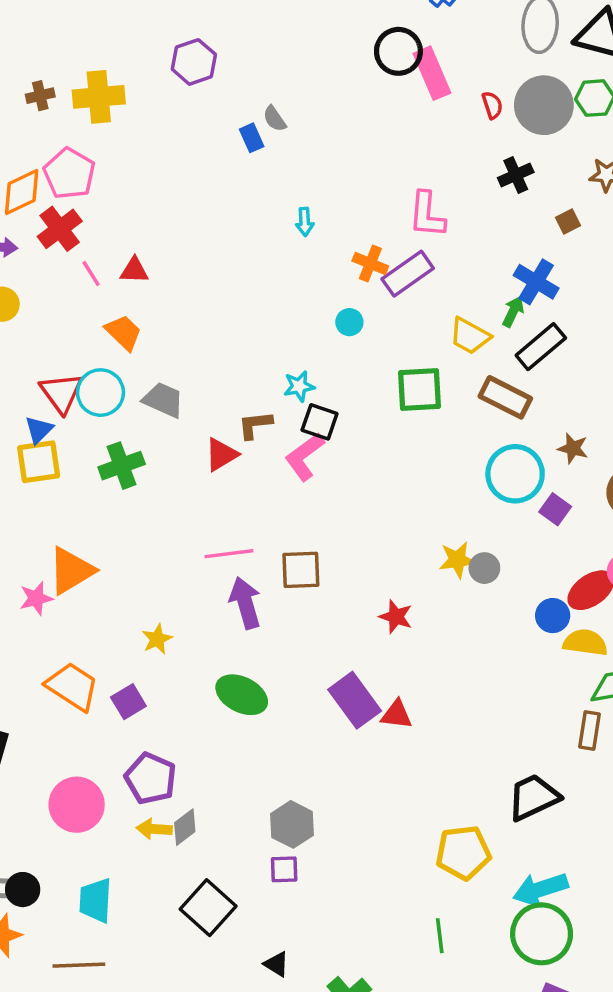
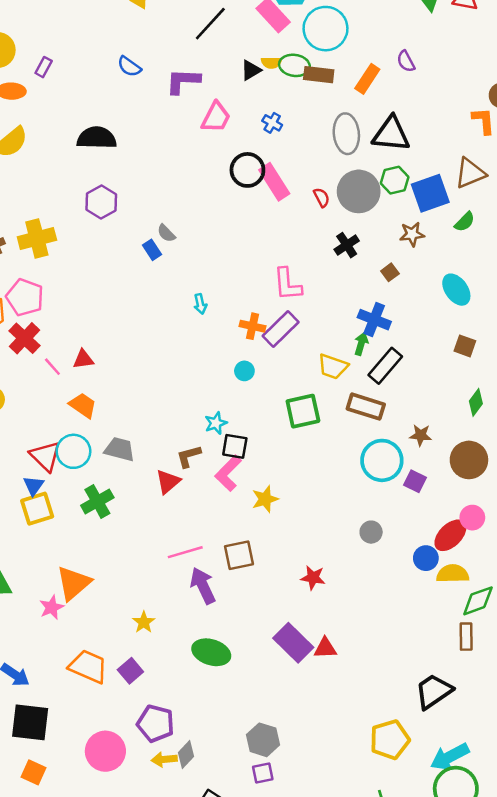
yellow star: (457, 560) -> (265, 499), moved

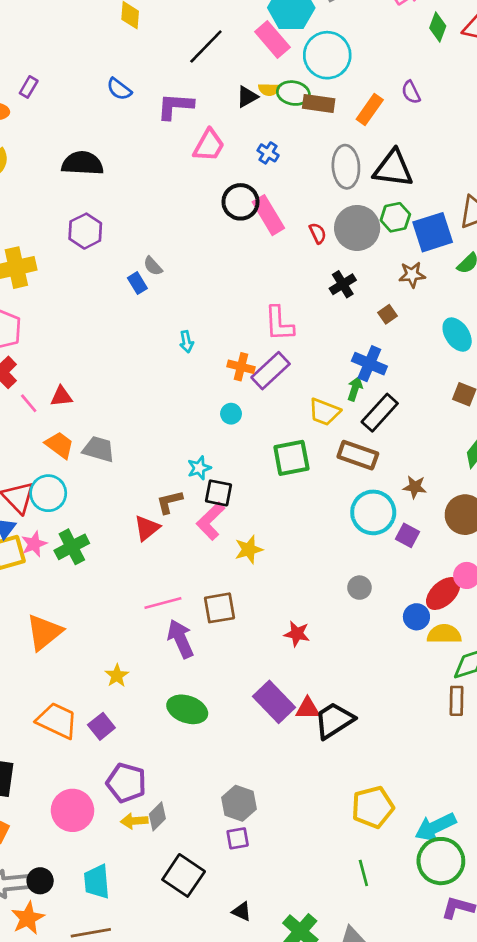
gray trapezoid: (120, 449) -> (99, 449), moved
pink star: (52, 607) -> (34, 544), moved
black trapezoid: (434, 691) -> (334, 720), moved

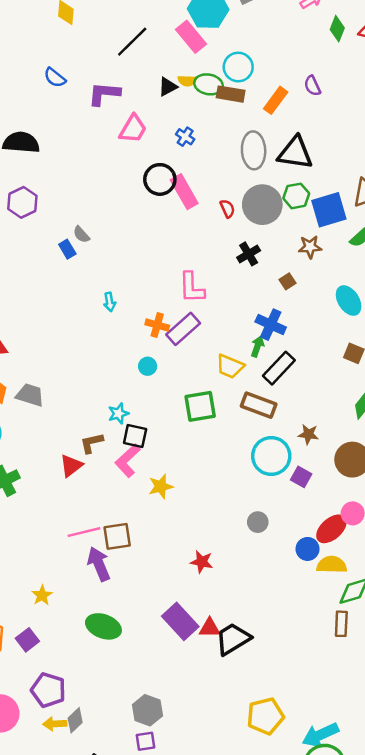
cyan circle: (327, 55) -> (238, 67), moved, size x0.7
brown square: (219, 608) -> (117, 536), moved

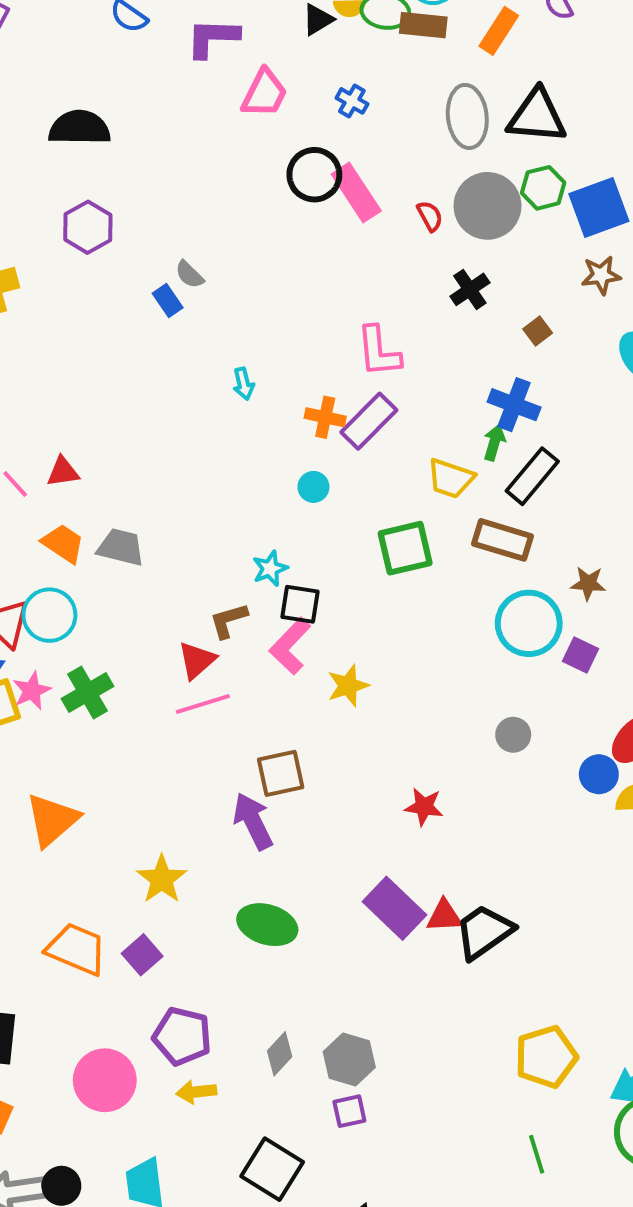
brown star: (310, 247) -> (601, 275), moved
pink line: (84, 532) -> (203, 704), moved
yellow star: (42, 595) -> (162, 879), size x1.4
gray diamond: (75, 720) -> (280, 1054), moved

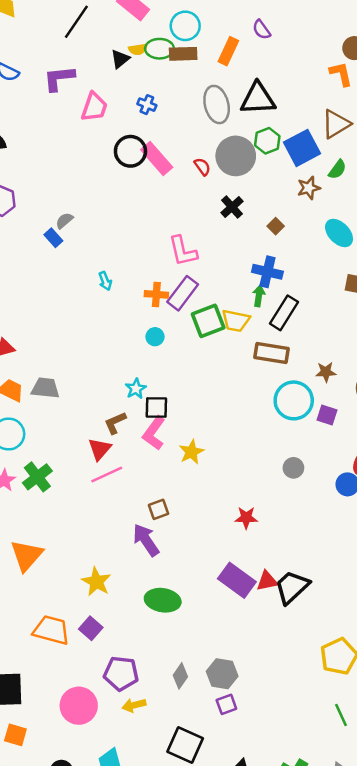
gray semicircle: (189, 275) -> (64, 221), turned 102
green square: (405, 548) -> (208, 321), moved
brown square: (281, 773) -> (159, 509), size x0.7

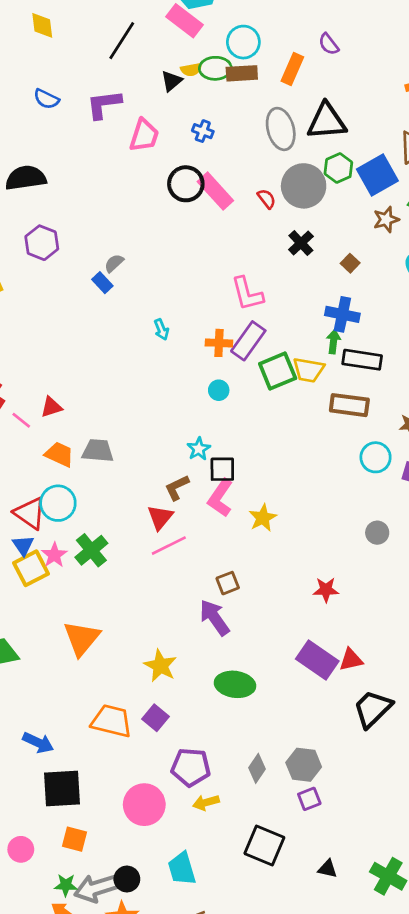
black rectangle: (284, 313) -> (362, 360), turned 68
cyan circle: (294, 400) -> (376, 457), size x0.7
black trapezoid: (292, 587) -> (373, 709), moved

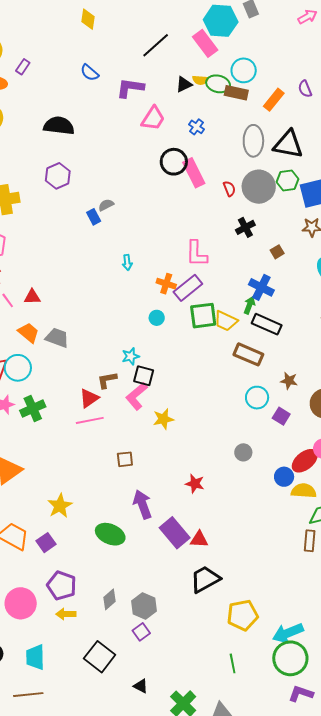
yellow diamond: (42, 25) -> (88, 19), moved
purple arrow: (215, 618) -> (142, 504), moved
purple square: (309, 799) -> (141, 632), turned -30

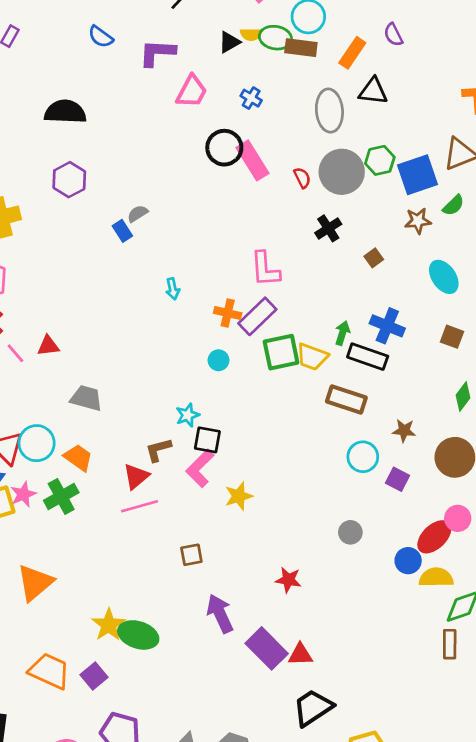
black triangle: (288, 144) -> (373, 91), moved, size x0.7
blue cross: (261, 287) -> (387, 326), moved
orange trapezoid: (28, 333) -> (78, 458), moved
green ellipse: (110, 534) -> (138, 635), moved

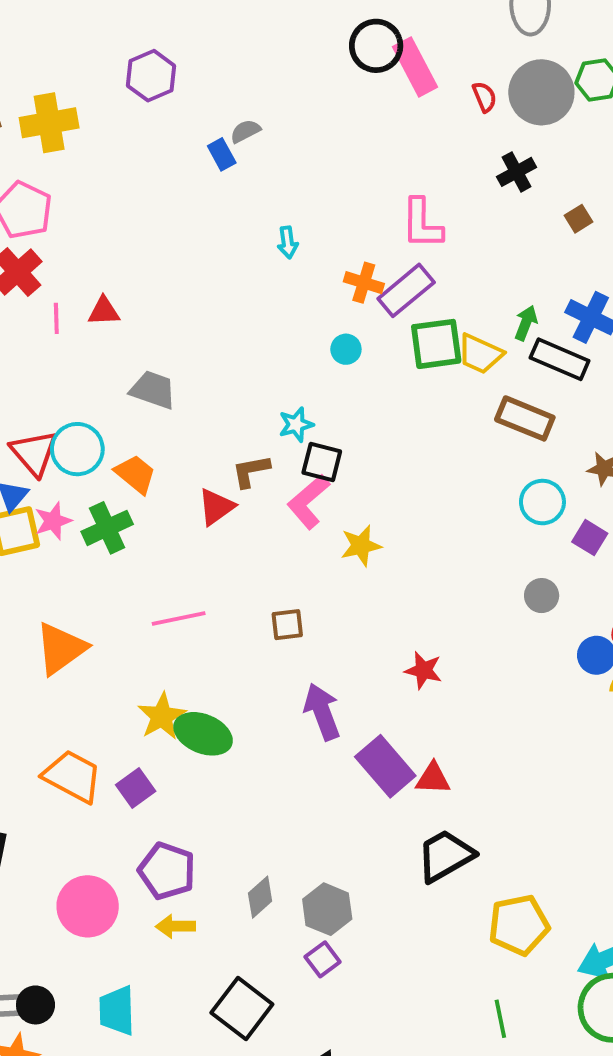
pink line: (15, 353) -> (56, 318), turned 35
pink line: (140, 506) -> (179, 618), moved
gray circle: (350, 532) -> (542, 596), moved

